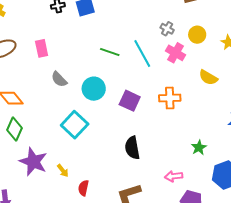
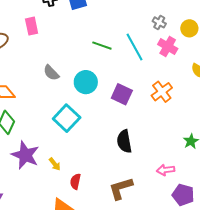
pink rectangle: (42, 48) -> (32, 26), moved
orange cross: (170, 98) -> (162, 92), turned -35

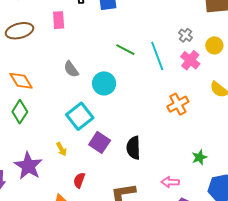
purple square: (122, 94) -> (100, 142), moved
purple star: (25, 155) -> (28, 166), moved
yellow arrow: (55, 164) -> (61, 149), moved

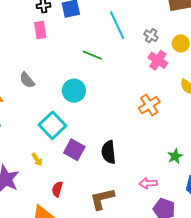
pink rectangle: (59, 20) -> (40, 30), moved
cyan line: (157, 56) -> (117, 25), moved
gray semicircle: (71, 69) -> (27, 80), moved

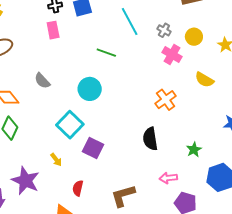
black semicircle: (109, 152) -> (150, 139), moved

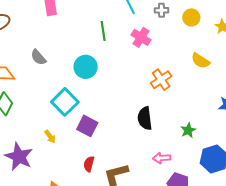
gray cross: (164, 30) -> (161, 10), turned -32
green line: (106, 53) -> (103, 31), turned 60
pink cross: (172, 55) -> (141, 37), moved
red semicircle: (78, 188) -> (89, 164), moved

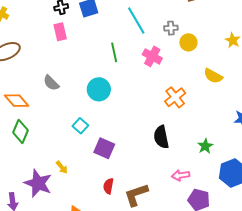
yellow circle: (191, 17) -> (188, 42), moved
cyan square: (65, 102) -> (80, 126), size x0.6
yellow arrow: (50, 137) -> (62, 167), moved

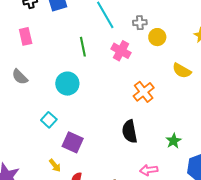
pink rectangle: (60, 32) -> (26, 36), moved
yellow arrow: (62, 167) -> (55, 165), moved

